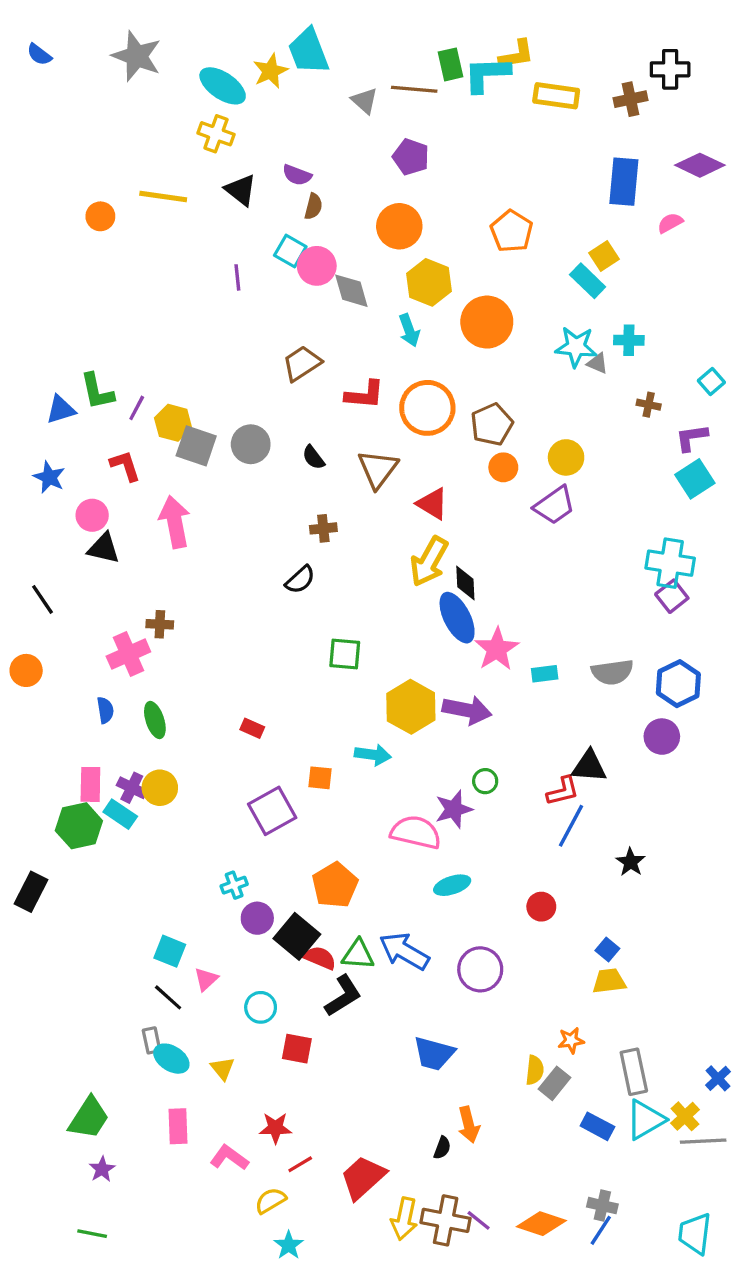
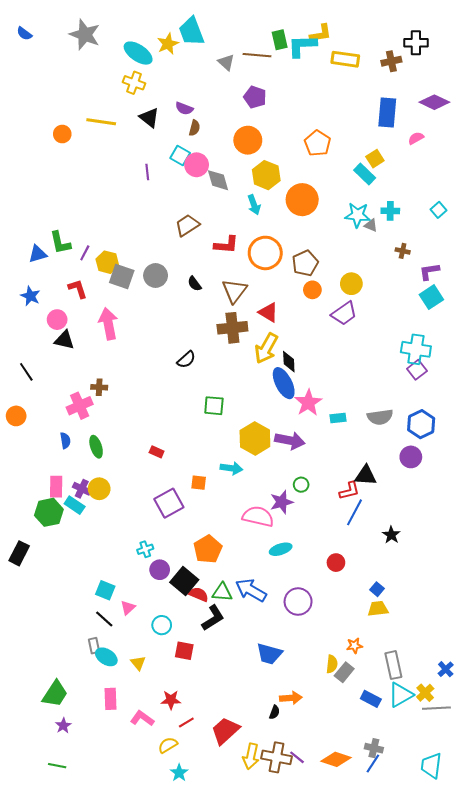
cyan square: (711, 381) -> (438, 210), moved
brown cross: (323, 528) -> (232, 328), moved, size x1.8
orange arrow: (469, 1125) -> (291, 698), turned -80

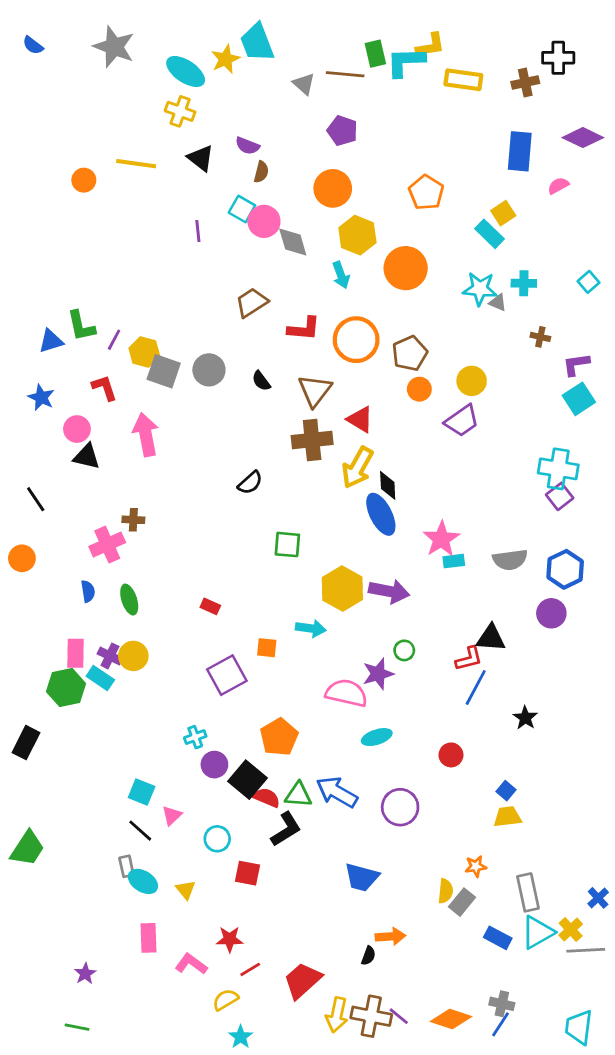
pink star: (308, 403) -> (441, 539), moved
green trapezoid: (55, 694) -> (27, 848), moved

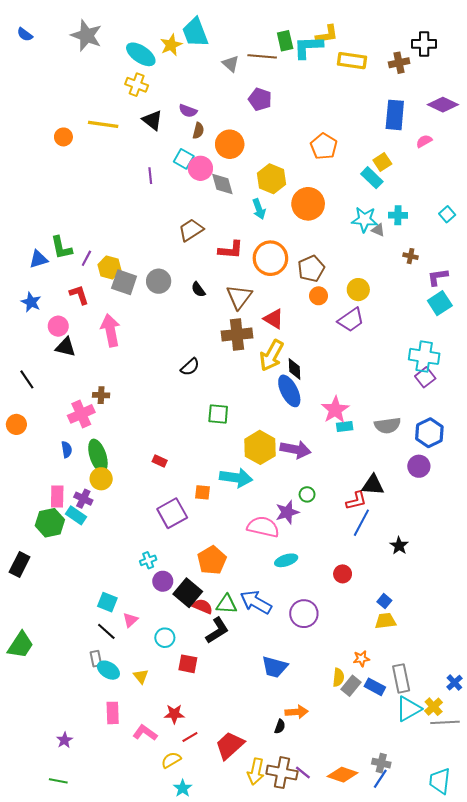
orange circle: (333, 188) -> (230, 144), moved
green ellipse: (129, 600) -> (98, 456), size x1.4
cyan arrow: (311, 628) -> (236, 478), size x1.4
yellow circle: (133, 656) -> (101, 479), moved
blue rectangle: (498, 938) -> (375, 687), moved

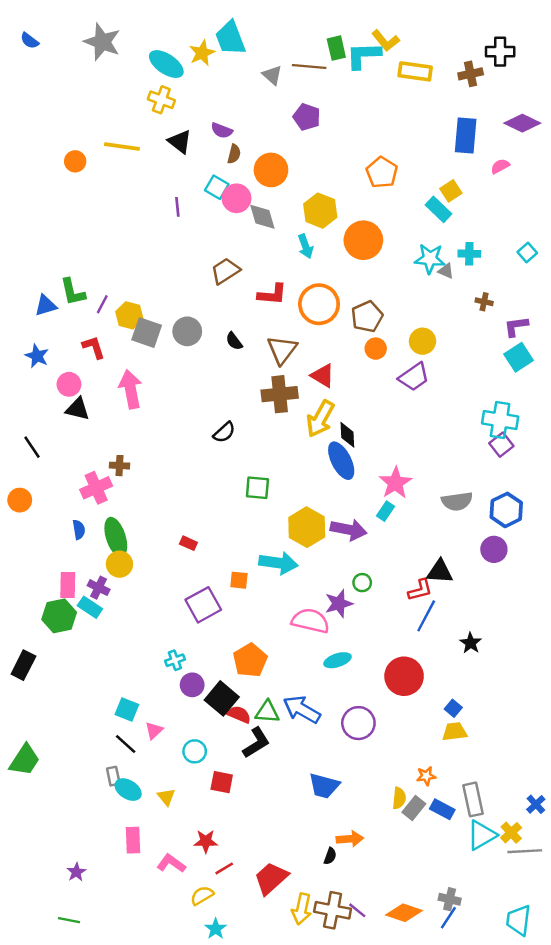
yellow L-shape: (327, 34) -> (386, 41), turned 60
cyan rectangle: (345, 426) -> (386, 511), moved, turned -49
red circle: (343, 574) -> (404, 676), size x1.8

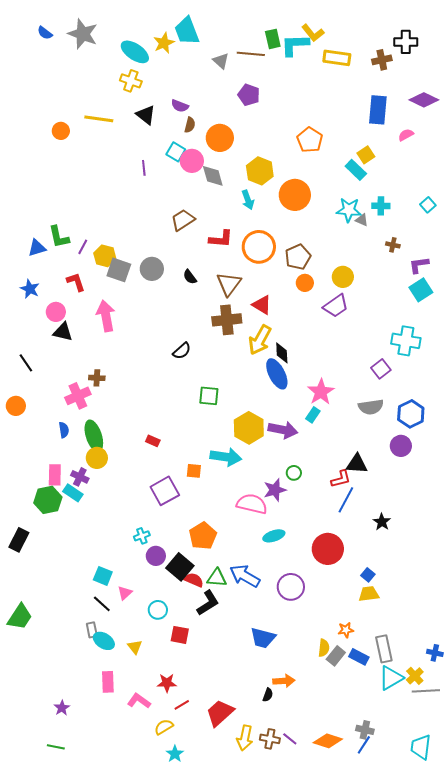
blue semicircle: (30, 41) -> (45, 33), moved
purple square: (501, 445) -> (381, 369), moved
blue cross: (536, 804) -> (435, 653), turned -35
brown cross: (333, 910) -> (270, 739), size x0.7

